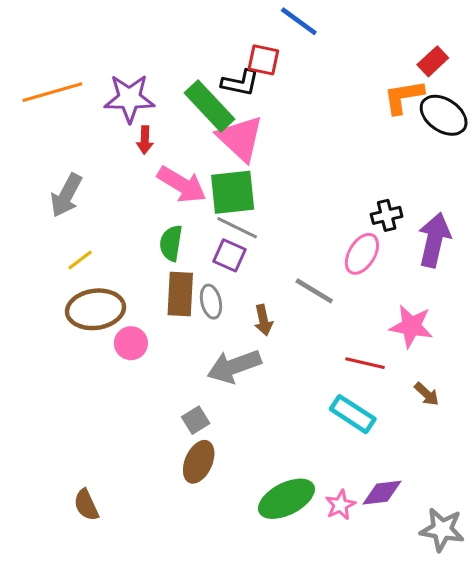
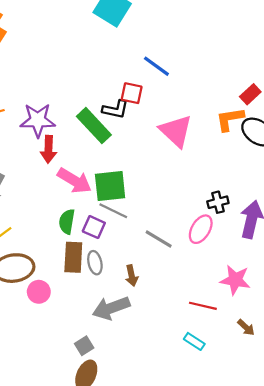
pink triangle: (240, 138) -> (176, 131), moved
red arrow: (145, 140) -> (48, 149), size x1.4
purple square: (229, 255) -> (94, 227), moved
gray line: (314, 291) -> (159, 239), moved
cyan rectangle: (353, 414) -> (194, 341), size x0.7

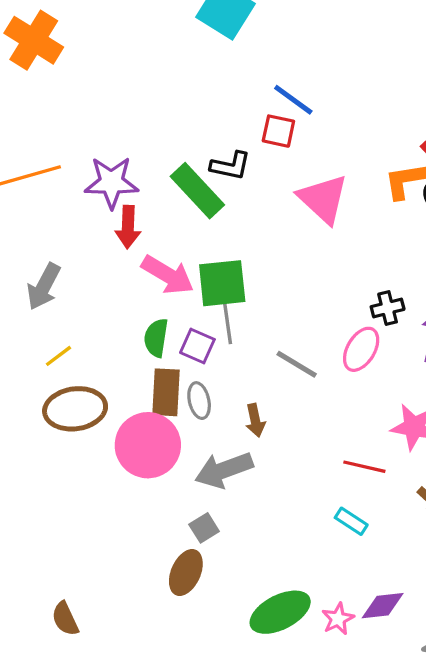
red square: (132, 93) -> (278, 131), moved
gray line: (113, 211) -> (227, 321), turned 56
pink circle: (39, 292) -> (148, 445), moved, size x1.8
gray square: (84, 346) -> (204, 528), moved

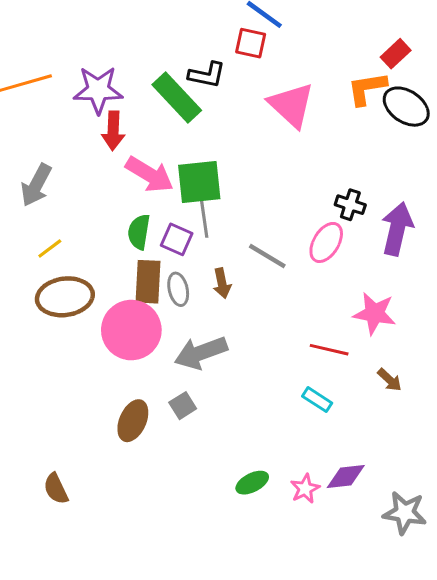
black cross: (388, 308) -> (350, 205), turned 32
brown arrow: (255, 420) -> (222, 283), moved
brown ellipse: (186, 573) -> (133, 421), moved
green ellipse: (280, 612) -> (252, 483), size x0.6

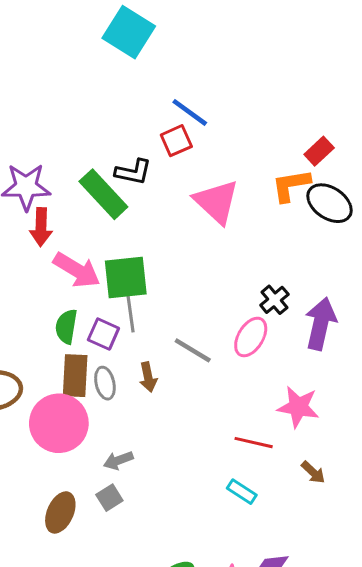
red square: (251, 43) -> (176, 141), turned -36
black cross: (350, 205) -> (274, 300), turned 32
gray arrow: (201, 353) -> (118, 460), moved, size x0.6

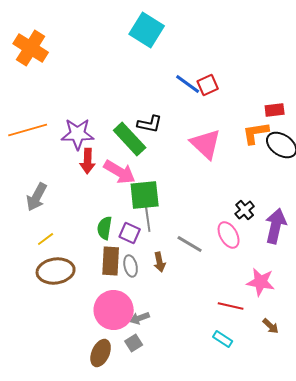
red square: (176, 141) -> (208, 85), moved
red rectangle: (319, 151) -> (275, 110), turned 36
pink arrow: (77, 270) -> (120, 172), moved
pink ellipse: (251, 337) -> (229, 235), turned -60
pink circle: (59, 423) -> (114, 310), moved

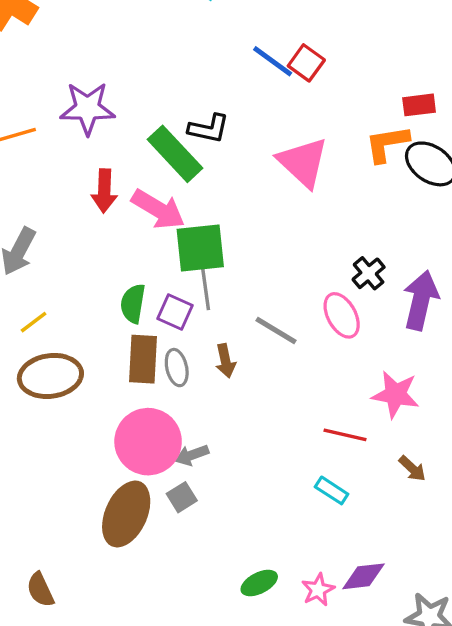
red square: (208, 85) -> (306, 63), turned -30
purple star: (78, 134) -> (87, 108), moved
brown ellipse: (101, 353) -> (126, 514), size x1.4

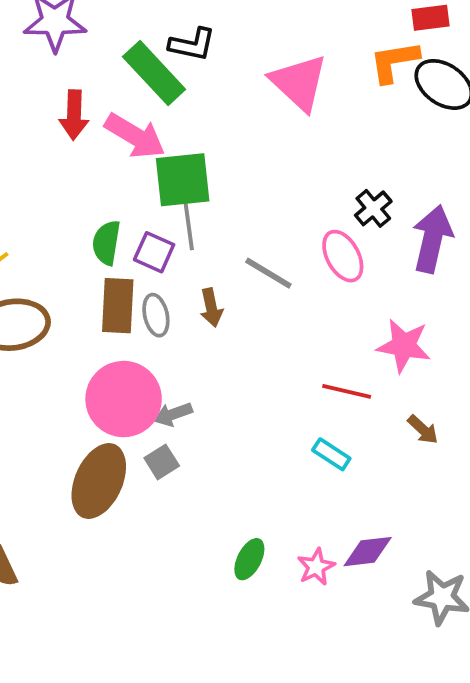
green ellipse: (259, 583) -> (249, 559), turned -36

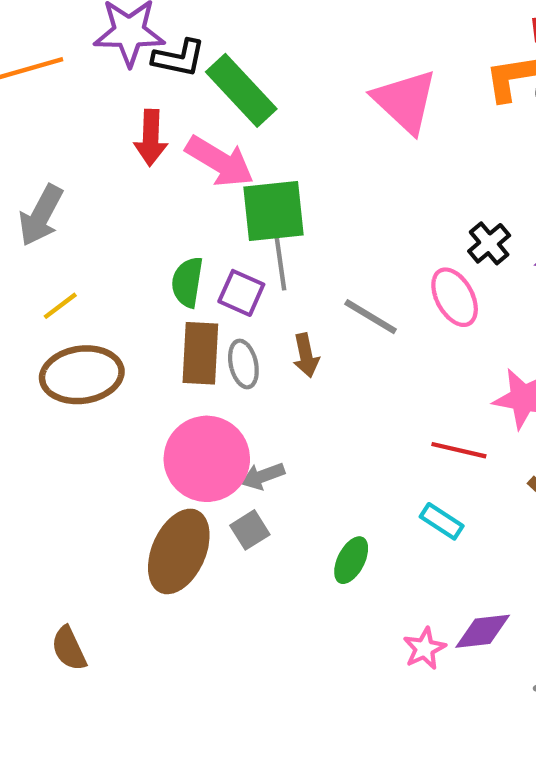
black L-shape: (192, 44) -> (179, 58), moved
green ellipse: (249, 559) -> (351, 560), moved

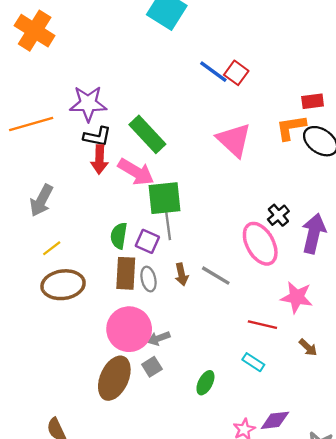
black L-shape: (179, 58) -> (97, 137), moved
pink ellipse: (455, 297) -> (260, 244), size x1.4
gray line: (371, 317) -> (216, 276), moved

